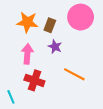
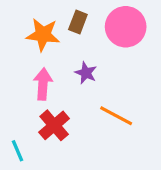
brown rectangle: (50, 25) -> (78, 22), moved
red cross: (34, 80) -> (54, 125), turned 30

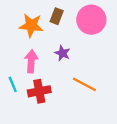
red cross: (54, 125) -> (39, 91), turned 30
cyan line: (17, 151) -> (13, 84), moved

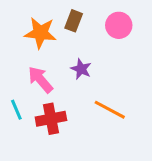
pink circle: (91, 20) -> (119, 25), size x0.7
pink arrow: (31, 61) -> (40, 80), turned -45

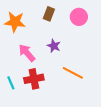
orange star: (40, 33) -> (15, 22), moved
cyan line: (16, 110) -> (11, 83), moved

